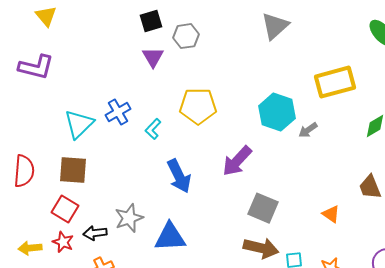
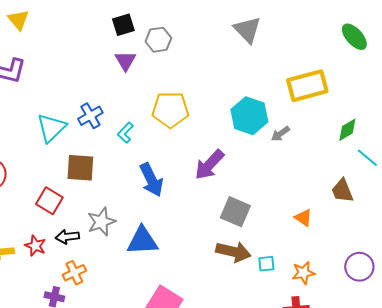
gray triangle: (275, 26) -> (247, 30), turned -32
brown square: (73, 170) -> (80, 168), moved
red square: (65, 209) -> (49, 201), moved

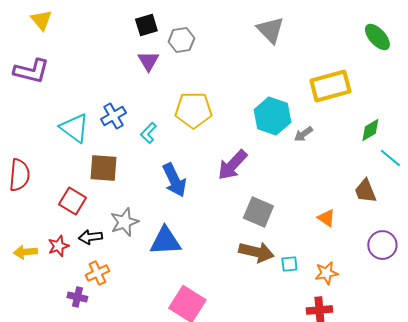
cyan triangle: (51, 128) -> (74, 128), turned -40
red star: (35, 246) -> (58, 246), turned 30
purple circle: (359, 267) -> (382, 245), moved

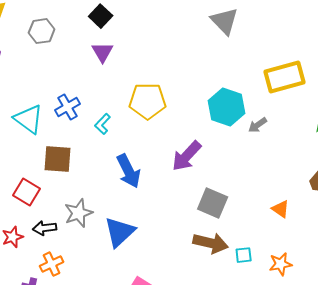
black square: (146, 25) -> (101, 16), turned -30
gray hexagon: (181, 40) -> (42, 31), moved
blue triangle: (165, 241) -> (120, 232), turned -40

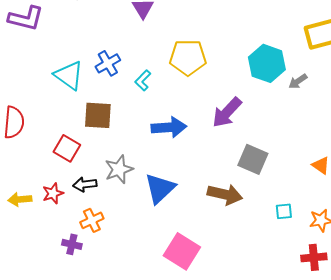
blue arrow: (129, 171) -> (169, 127), turned -68
brown arrow: (211, 243) -> (225, 194), moved

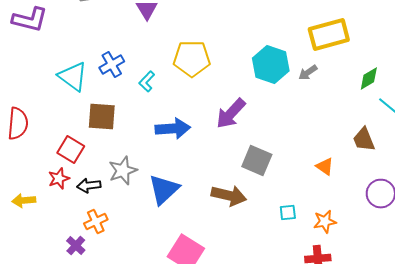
gray arrow: (298, 81) -> (308, 72), moved
red star: (53, 193) -> (59, 178), moved
purple cross: (72, 244) -> (76, 246), turned 30

